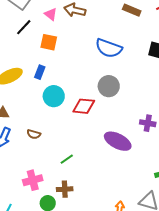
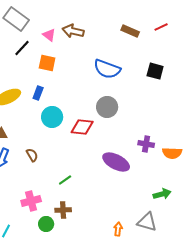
brown semicircle: (34, 134) -> (32, 155), turned -136

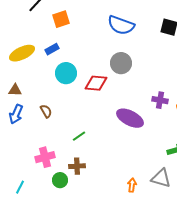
orange square: (47, 63) -> (61, 19), turned -30
blue rectangle: (38, 93) -> (52, 49), turned 40

